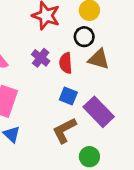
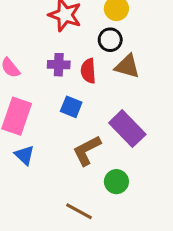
purple cross: (41, 58) -> (59, 65), turned -36
blue square: (68, 96) -> (71, 107), moved

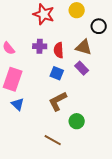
black circle: (110, 40) -> (99, 26), moved
blue square: (71, 107) -> (57, 73), moved
purple rectangle: (127, 129) -> (82, 68), moved, size x0.6

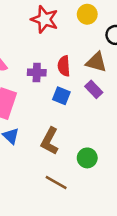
purple cross: (40, 46) -> (37, 72), moved
brown L-shape: (58, 101) -> (50, 141), moved, turned -35

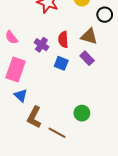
purple cross: (37, 72) -> (41, 45), turned 32
brown L-shape: (50, 141) -> (34, 117), moved

